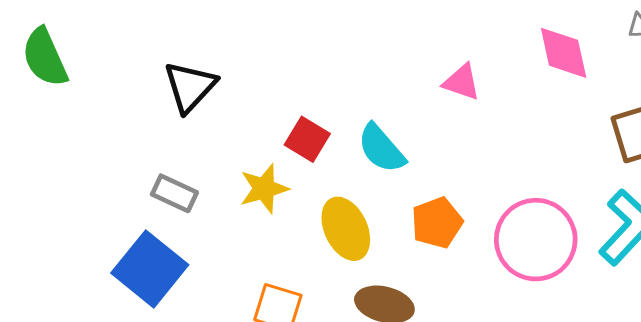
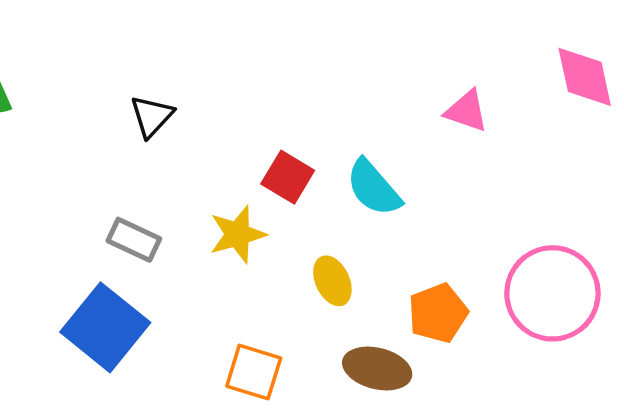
black triangle: (190, 87) -> (152, 116), size x0.7
orange pentagon: (437, 223) -> (438, 313), moved
yellow ellipse: (346, 229) -> (332, 281), size x0.7

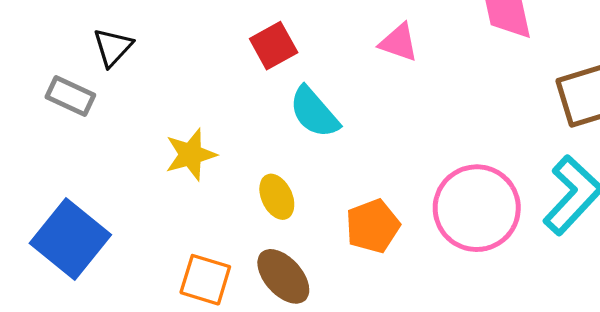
red square: (288, 177) -> (274, 46), moved, turned 30
gray rectangle: (134, 240) -> (70, 96), moved
brown ellipse: (377, 368) -> (283, 276), moved, turned 34

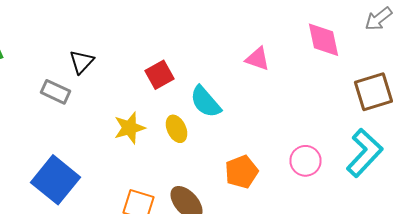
red square: (274, 46) -> (160, 75), moved
yellow ellipse: (277, 197) -> (176, 129), moved
pink circle: (477, 208) -> (306, 161), size x0.6

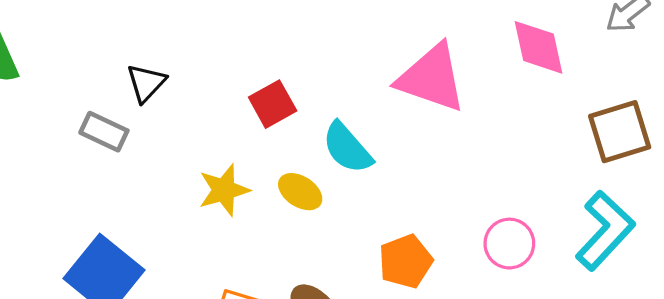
pink triangle: (258, 59) -> (432, 78), size x1.8
yellow ellipse: (176, 129) -> (300, 192), turned -32

